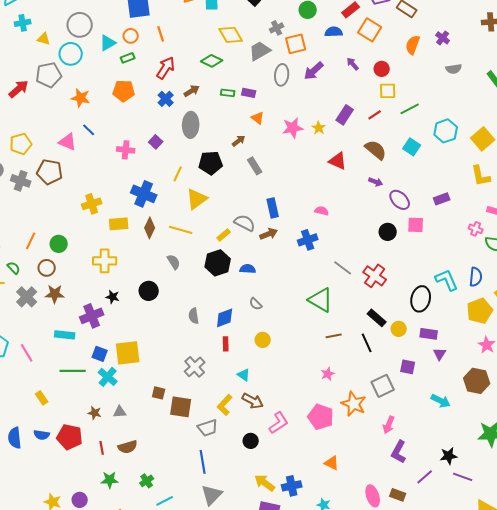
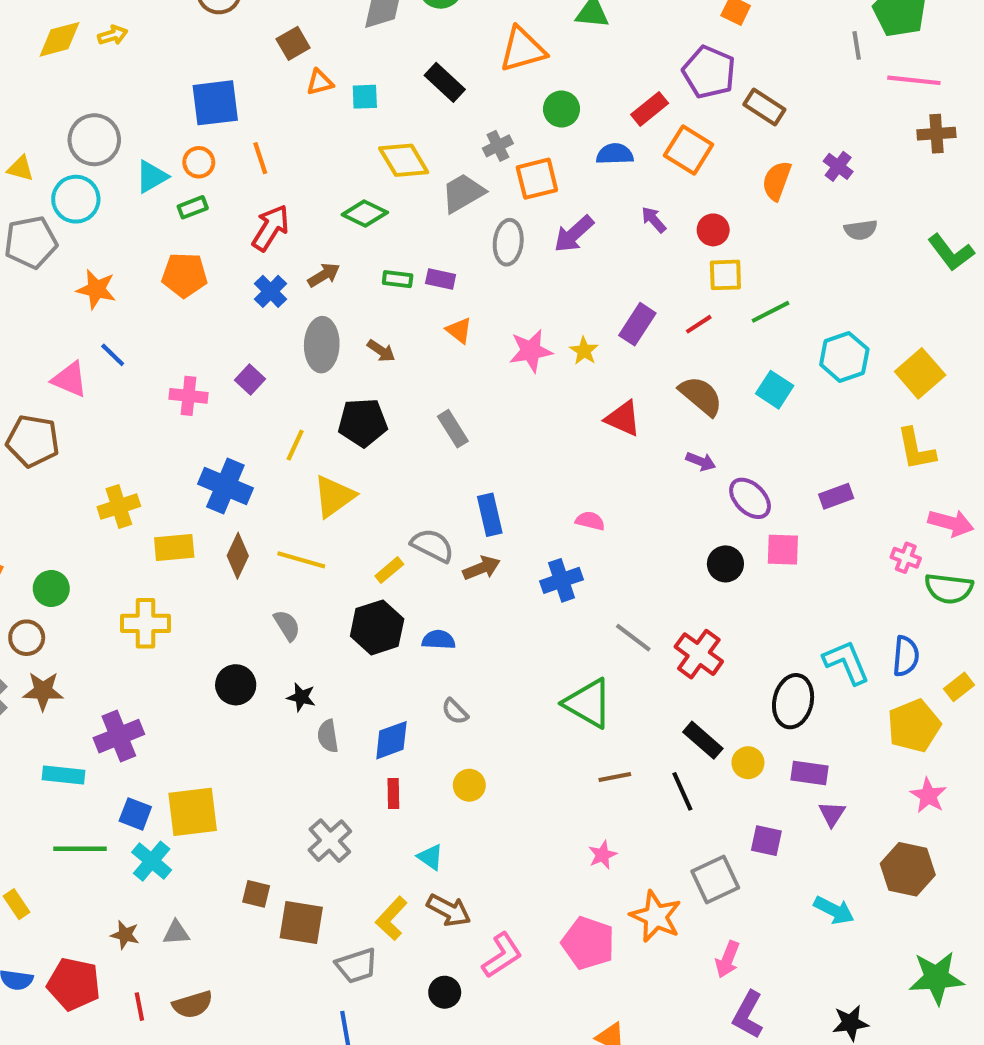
brown arrow: (239, 141) -> (381, 351), moved, turned 72
black star: (113, 297) -> (301, 697), moved

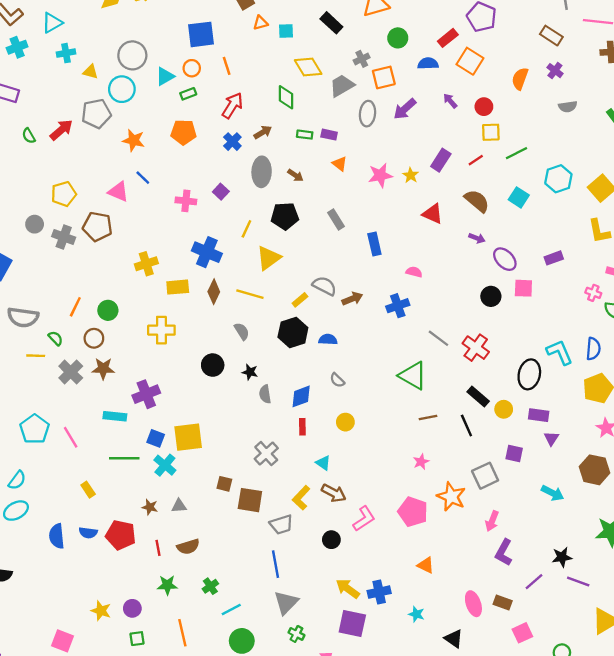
brown rectangle: (764, 107) -> (551, 36), moved
green diamond: (365, 214) -> (286, 97), turned 65
blue rectangle: (490, 515) -> (374, 244), moved

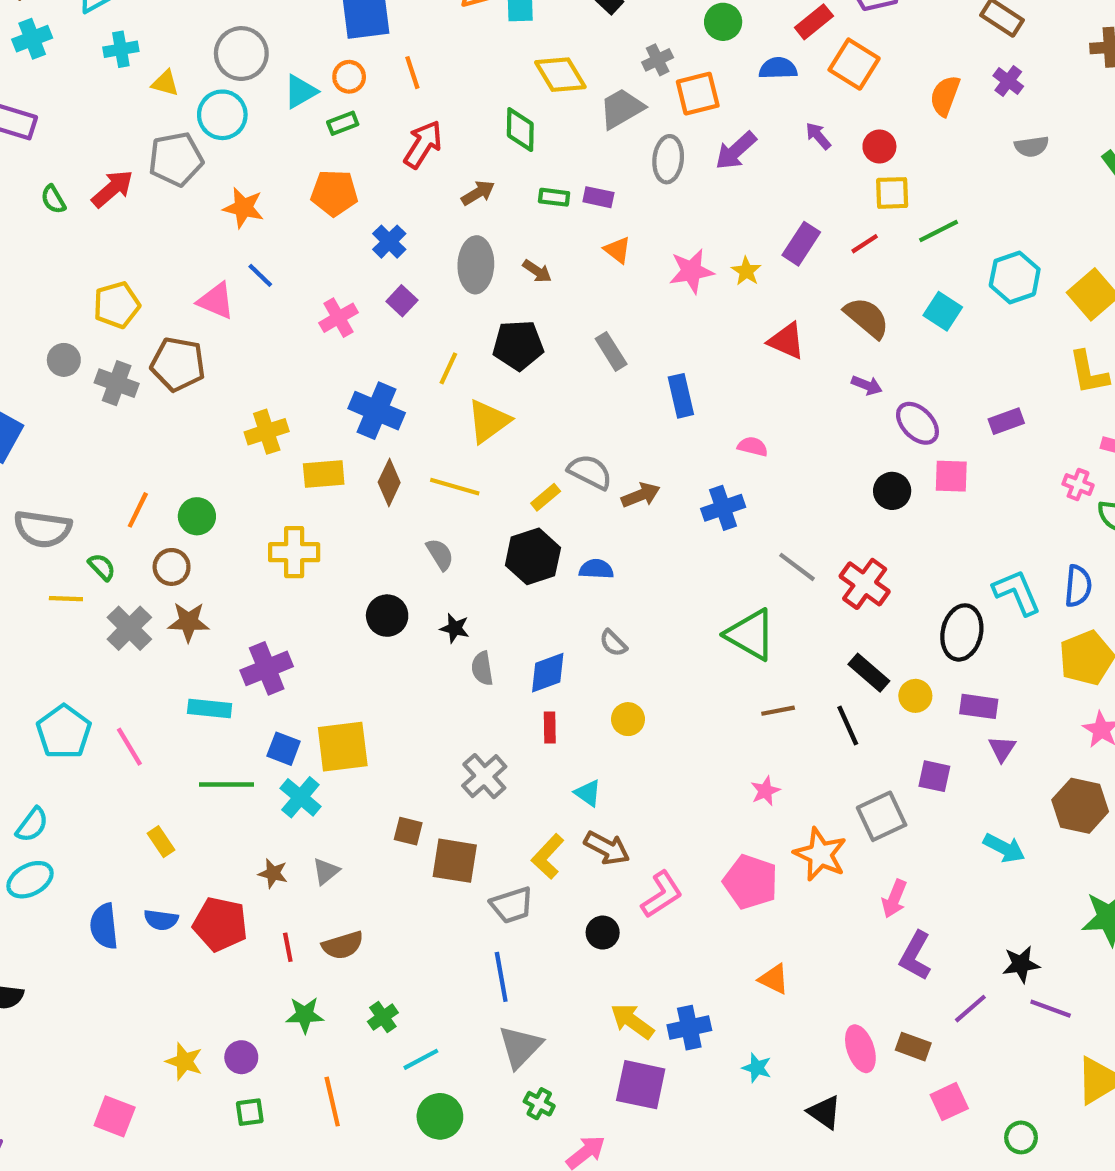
blue cross: (232, 142) -> (389, 242), moved
pink cross: (186, 201) -> (339, 318), turned -36
gray triangle: (179, 506) -> (326, 871), turned -35

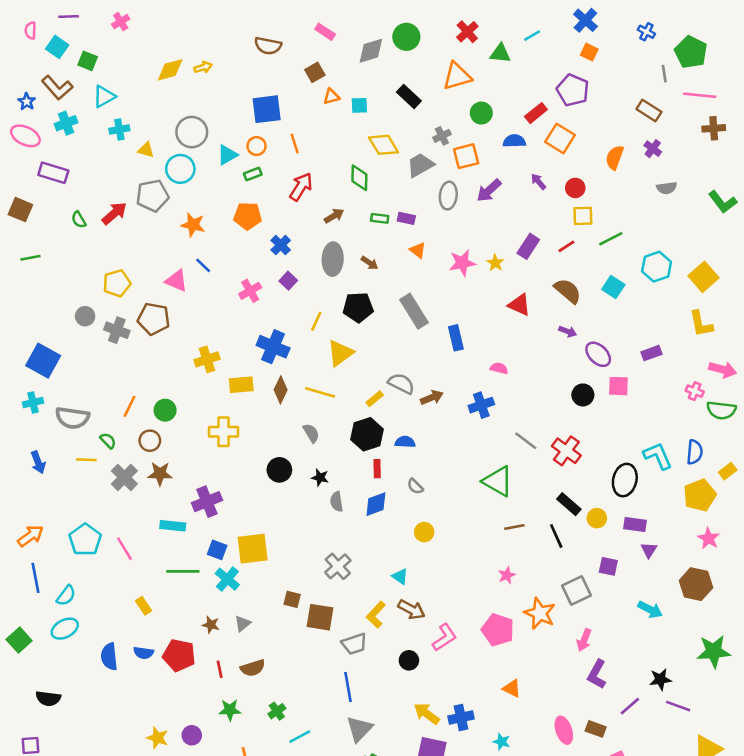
gray rectangle: (611, 351) -> (414, 311), size x1.5
red rectangle: (550, 728) -> (377, 469), moved

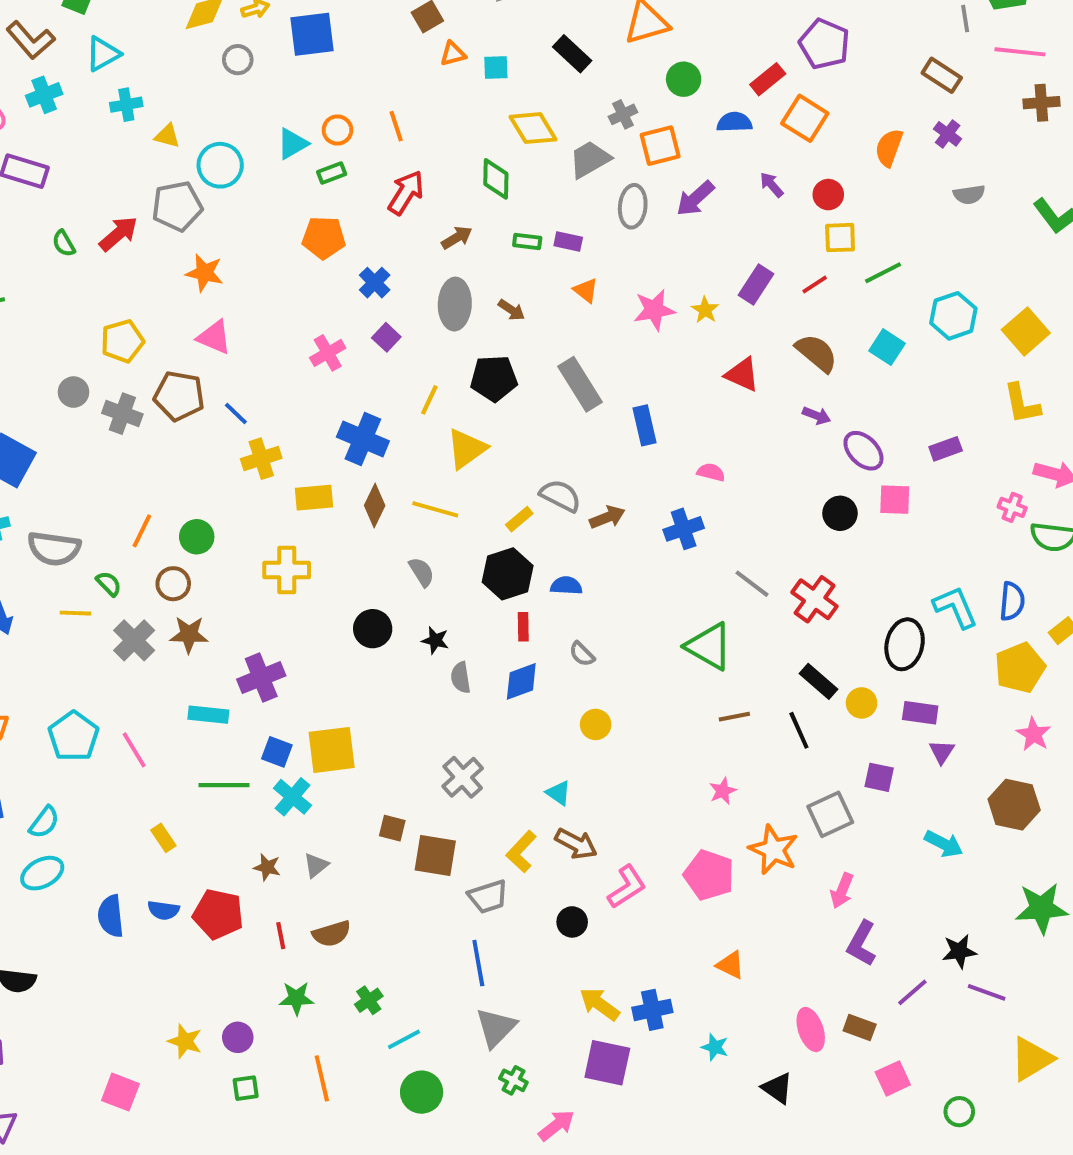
blue square: (267, 109) -> (312, 34), moved
gray circle: (192, 132) -> (238, 60), moved, size x0.6
orange star: (193, 225) -> (205, 273), moved
blue line: (203, 265) -> (236, 414), moved

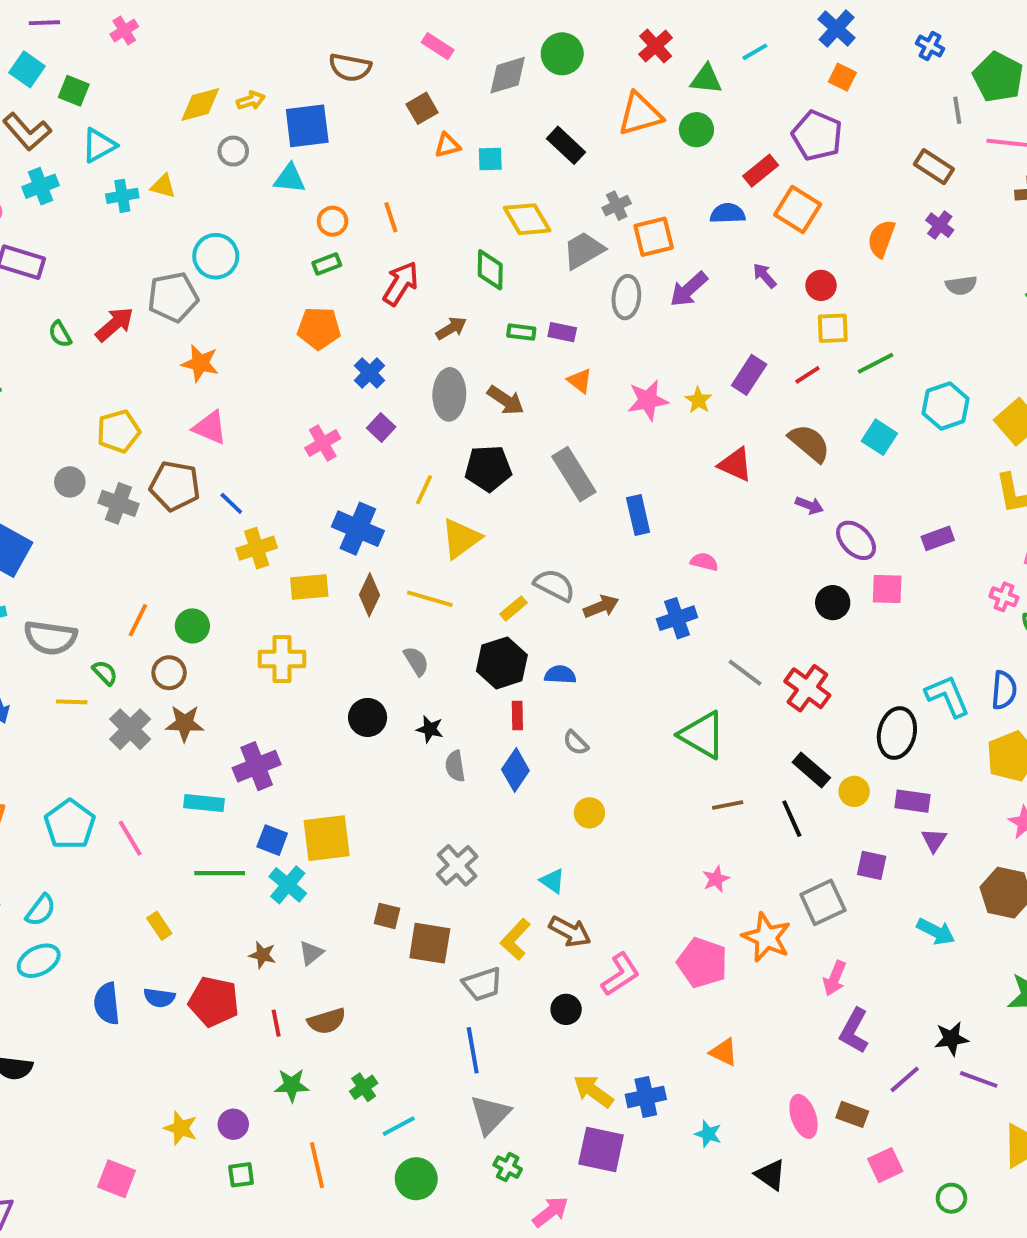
green circle: (684, 79) -> (696, 130), moved
yellow triangle: (167, 136) -> (163, 186), moved
cyan triangle: (293, 144) -> (290, 178), moved, turned 36
brown arrow: (512, 310) -> (506, 400), size x1.4
blue diamond: (521, 681) -> (515, 770), turned -36

